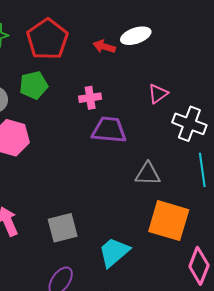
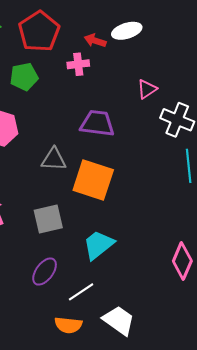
pink cross: (90, 98) -> (78, 64), moved
gray triangle: (148, 174) -> (54, 159), moved
orange square: (169, 221) -> (93, 180), moved

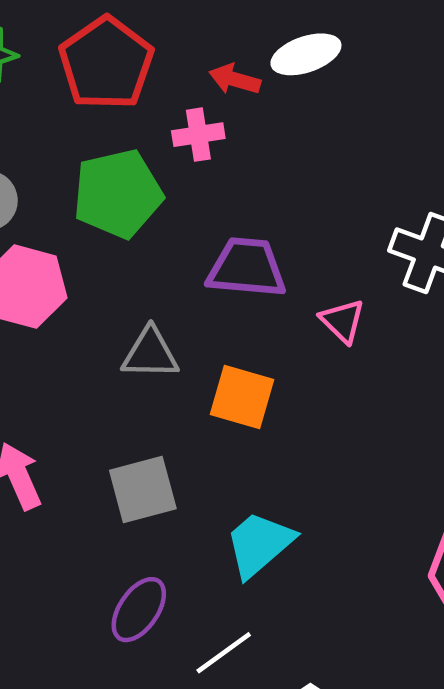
green pentagon: (24, 77) -> (118, 194), moved, size x1.4
pink triangle: (147, 89) -> (342, 321), moved, turned -40
orange square: (93, 180) -> (242, 397), size x0.7

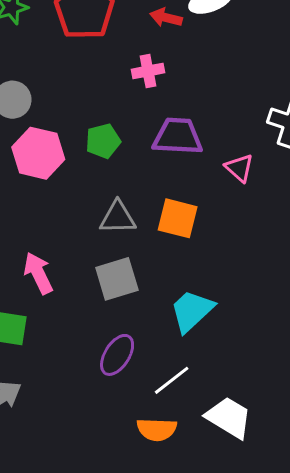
pink cross: (198, 135) -> (148, 71), moved
green pentagon: (118, 194) -> (103, 141), moved, size x0.6
gray triangle: (150, 353) -> (118, 218), moved

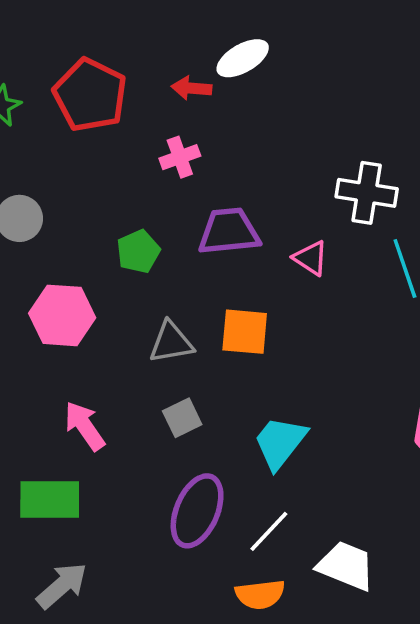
pink hexagon: (38, 153) -> (62, 315), moved
gray square: (117, 279) -> (182, 418), size x0.7
purple ellipse: (117, 355) -> (197, 511), size x1.4

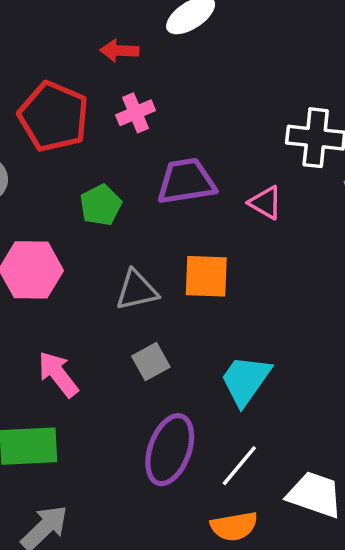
red arrow: (192, 88) -> (119, 51), moved
red pentagon: (90, 95) -> (54, 117), moved

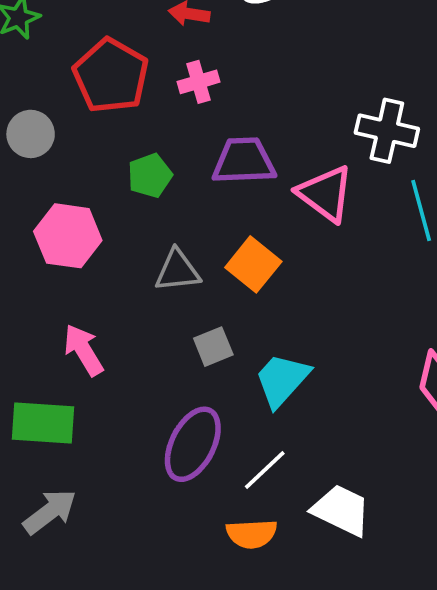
pink triangle: (265, 203) -> (325, 194), size x1.6
orange square: (206, 276) -> (253, 264), turned 30
gray square: (151, 362) -> (213, 347), moved

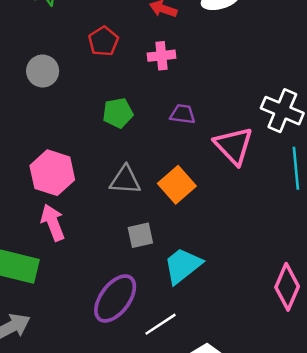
red pentagon: (111, 76) -> (103, 41), size x0.6
purple trapezoid: (244, 161) -> (183, 114), size x0.6
pink hexagon: (68, 236) -> (52, 173), moved

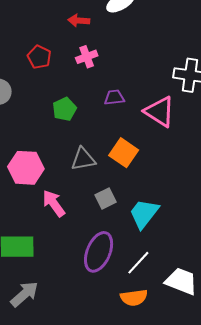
pink arrow: (53, 222) -> (54, 203), moved

